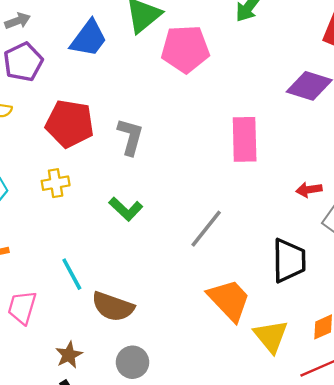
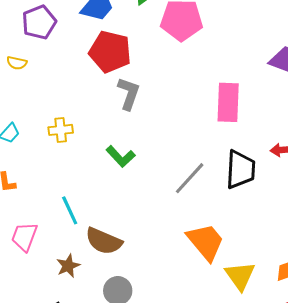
red pentagon: (70, 124) -> (110, 52), moved
black trapezoid: (289, 260) -> (240, 170), moved
brown star: (69, 355) -> (68, 266), moved

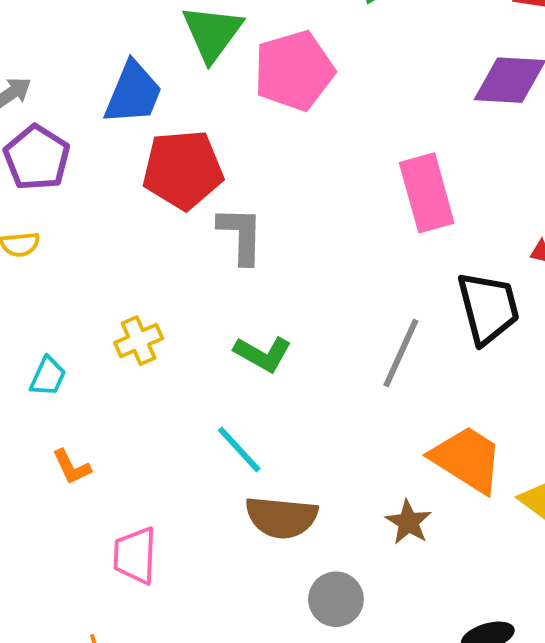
cyan line: (70, 210) -> (239, 450), moved
brown star: (68, 266) -> (408, 522), moved

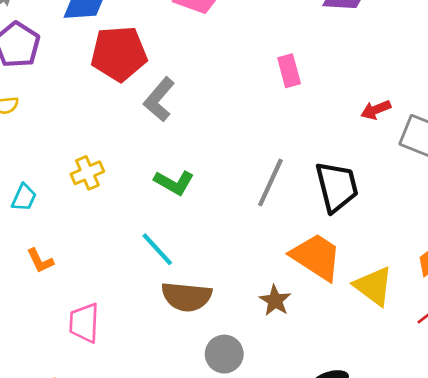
pink rectangle: (427, 193) -> (289, 71), size x0.6
gray L-shape: (241, 235) -> (159, 99), turned -141
black trapezoid: (488, 308) -> (337, 187), moved

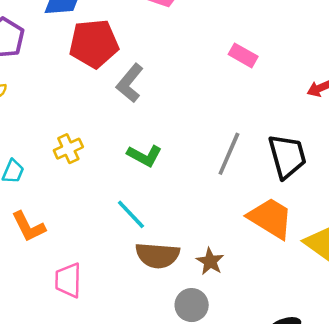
pink rectangle: (289, 71) -> (243, 55), turned -44
orange L-shape: (40, 261) -> (29, 227), size x1.4
brown star: (275, 301) -> (210, 261), moved

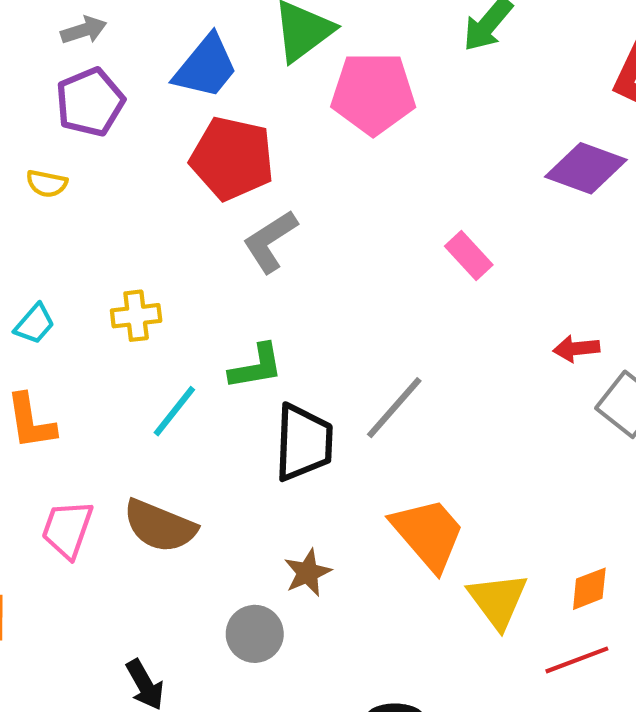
green L-shape: (144, 156) -> (256, 367), turned -56
black trapezoid: (287, 156) -> (304, 442), moved
cyan line: (131, 214) -> (174, 411), moved, turned 64
brown semicircle: (157, 255) -> (160, 526), moved

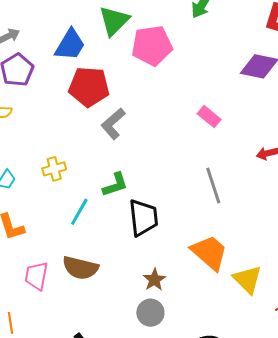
gray line: (394, 408) -> (213, 186), moved, turned -51
gray circle: (255, 634) -> (150, 313), moved

